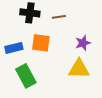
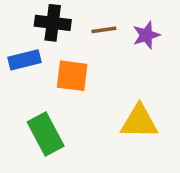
purple star: (83, 43) -> (146, 35), moved
blue rectangle: (14, 48) -> (24, 60), moved

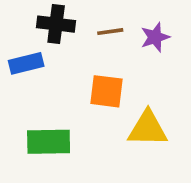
orange square: (72, 76) -> (106, 91), moved
green rectangle: (46, 134) -> (49, 142), turned -63

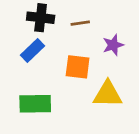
purple star: (155, 37) -> (113, 45), moved
blue rectangle: (26, 63) -> (32, 50), moved, turned -30

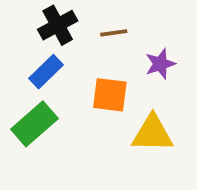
black cross: (41, 18) -> (58, 25), turned -36
green rectangle: (35, 104) -> (34, 124), moved, turned -40

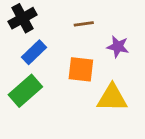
black cross: (58, 25) -> (23, 18), moved
purple star: (160, 64) -> (118, 47), turned 30

